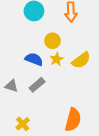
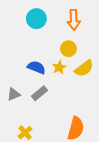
yellow circle: (52, 41) -> (68, 49), moved
gray triangle: (11, 86) -> (14, 94), turned -40

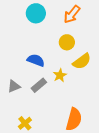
orange arrow: (74, 20) -> (72, 14), turned 42
yellow star: (59, 67) -> (60, 75), moved

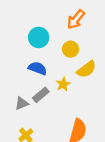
cyan circle: (36, 13) -> (39, 37), moved
gray triangle: (14, 86) -> (22, 103), moved

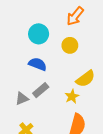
yellow semicircle: (86, 69) -> (86, 79), moved
yellow star: (63, 84) -> (72, 96), moved

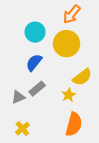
yellow circle: (70, 45) -> (66, 44), size x1.6
blue semicircle: (38, 64) -> (34, 62), turned -72

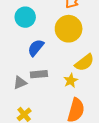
cyan circle: (35, 32) -> (25, 17), moved
gray rectangle: (37, 89) -> (39, 74), turned 35

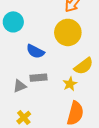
cyan circle: (25, 17) -> (13, 22), moved
blue semicircle: (36, 48) -> (35, 51), turned -102

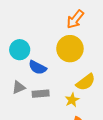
cyan circle: (13, 22) -> (20, 50), moved
gray triangle: (20, 86) -> (19, 87), moved

